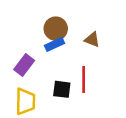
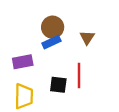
brown triangle: (92, 40) -> (87, 38), turned 42
purple rectangle: (24, 65) -> (23, 62), turned 42

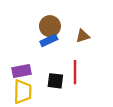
brown triangle: (87, 38) -> (83, 36), turned 40
purple rectangle: (23, 62) -> (22, 71), moved

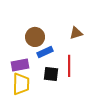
brown circle: (50, 26) -> (35, 37), moved
blue rectangle: (49, 40) -> (45, 52), moved

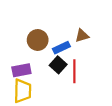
blue rectangle: (45, 52) -> (61, 48), moved
black square: (51, 74) -> (58, 65), moved, turned 35

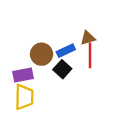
brown circle: (38, 40) -> (41, 54), moved
red line: (74, 71) -> (90, 55), moved

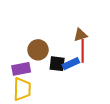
blue rectangle: (66, 51) -> (71, 64), moved
black square: (62, 69) -> (57, 64), turned -35

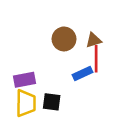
brown circle: (38, 50) -> (64, 39), moved
black square: (57, 64) -> (52, 102), moved

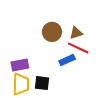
red line: (96, 59) -> (78, 48), turned -65

